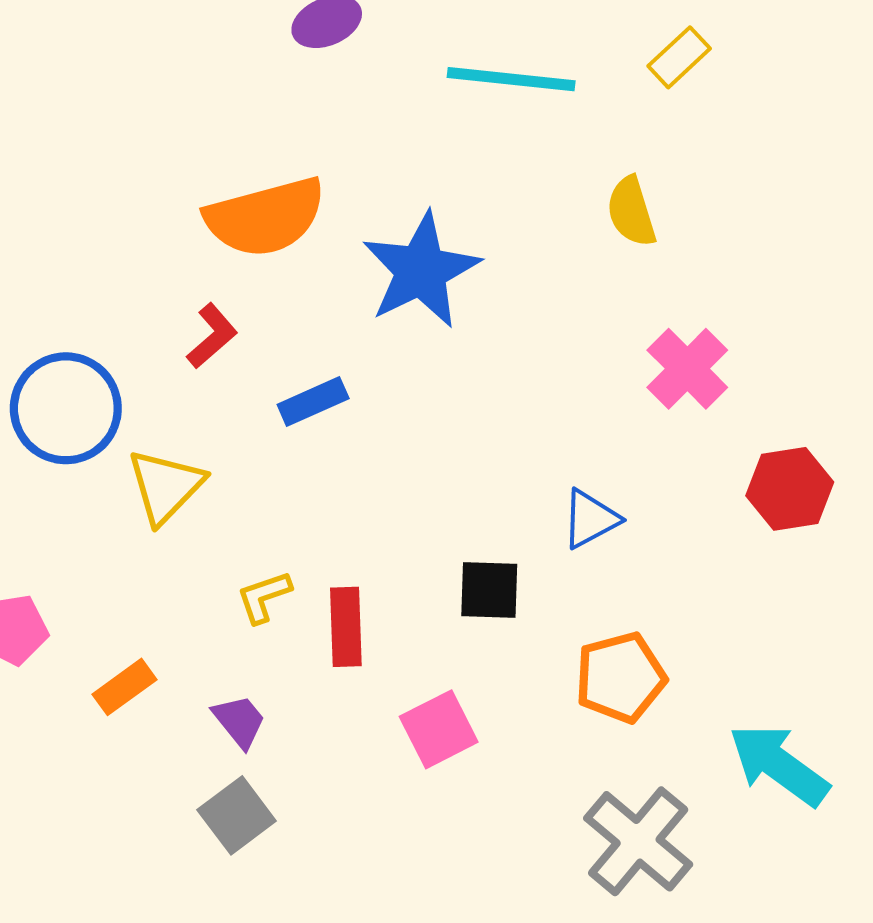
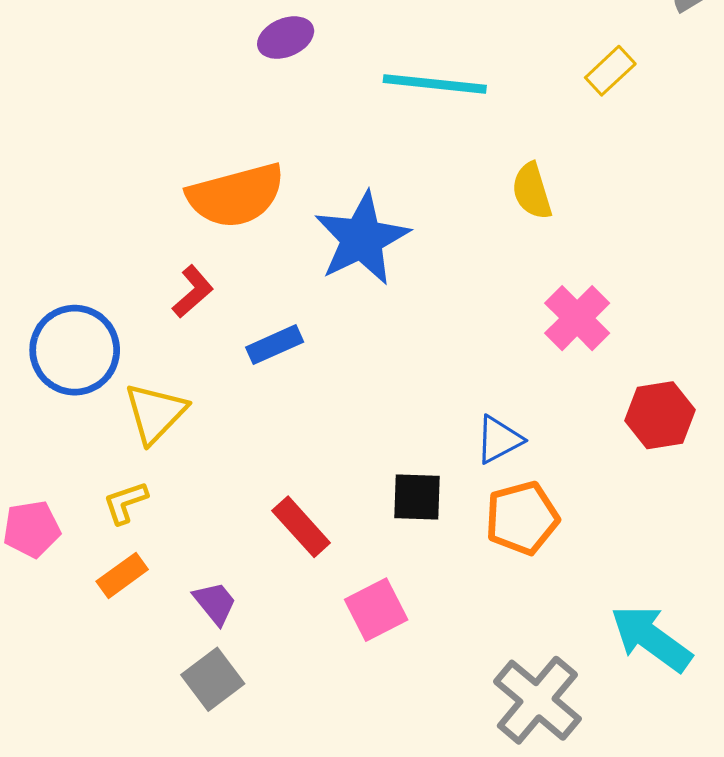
yellow rectangle: (679, 57) -> (610, 71), moved
yellow L-shape: (264, 597) -> (125, 503), moved
red rectangle: (346, 627) -> (301, 527), turned -40
orange pentagon: (620, 677) -> (522, 518), moved

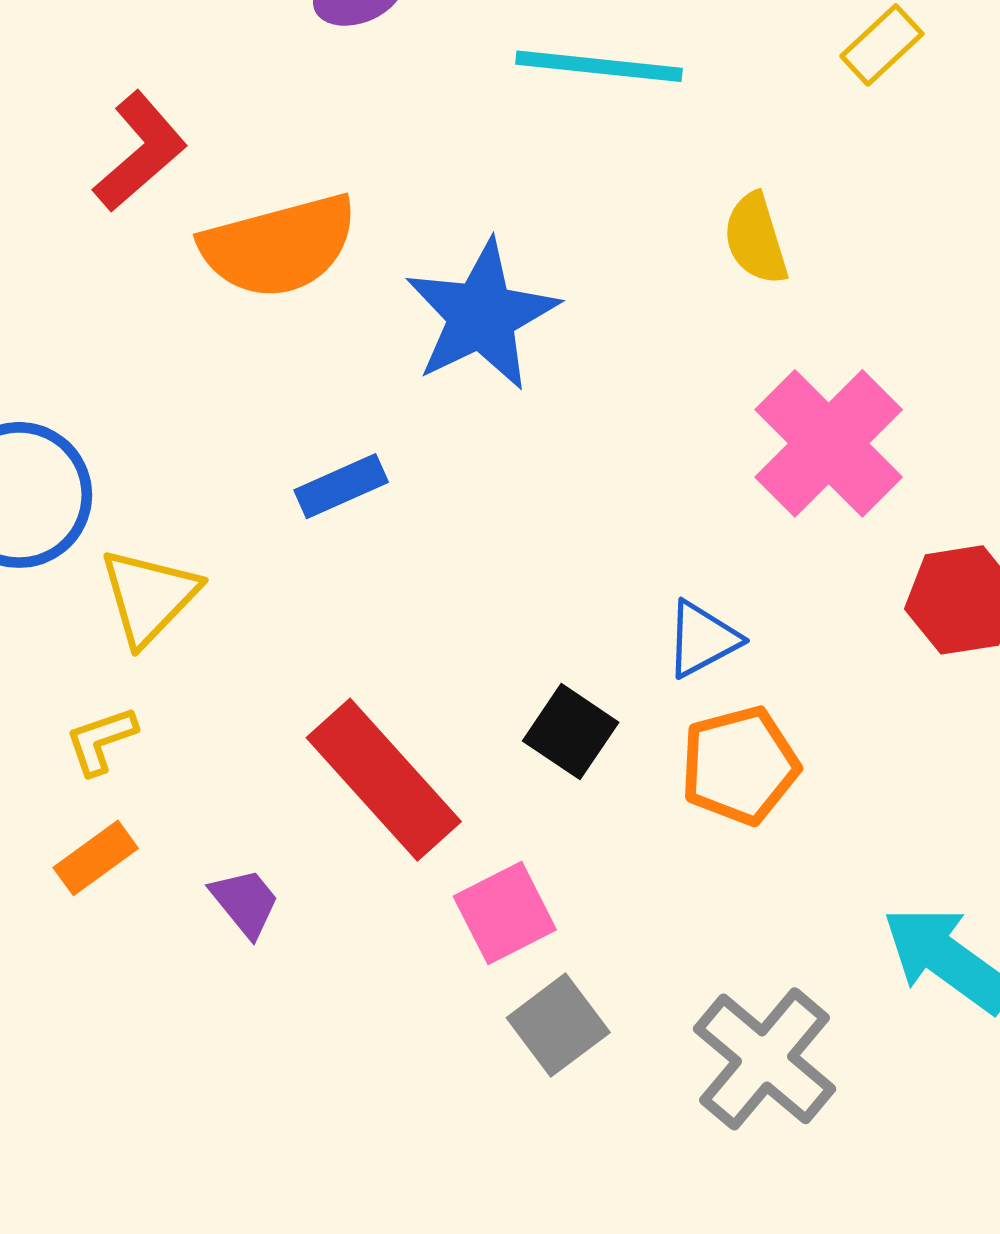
red L-shape: (193, 292) -> (140, 152), moved, size x1.4
pink cross: (577, 318) -> (829, 443), size x1.4
black square: (417, 497) -> (571, 732), turned 32
red rectangle: (301, 527) -> (384, 780), size x1.6
gray square: (213, 679) -> (558, 1025), moved

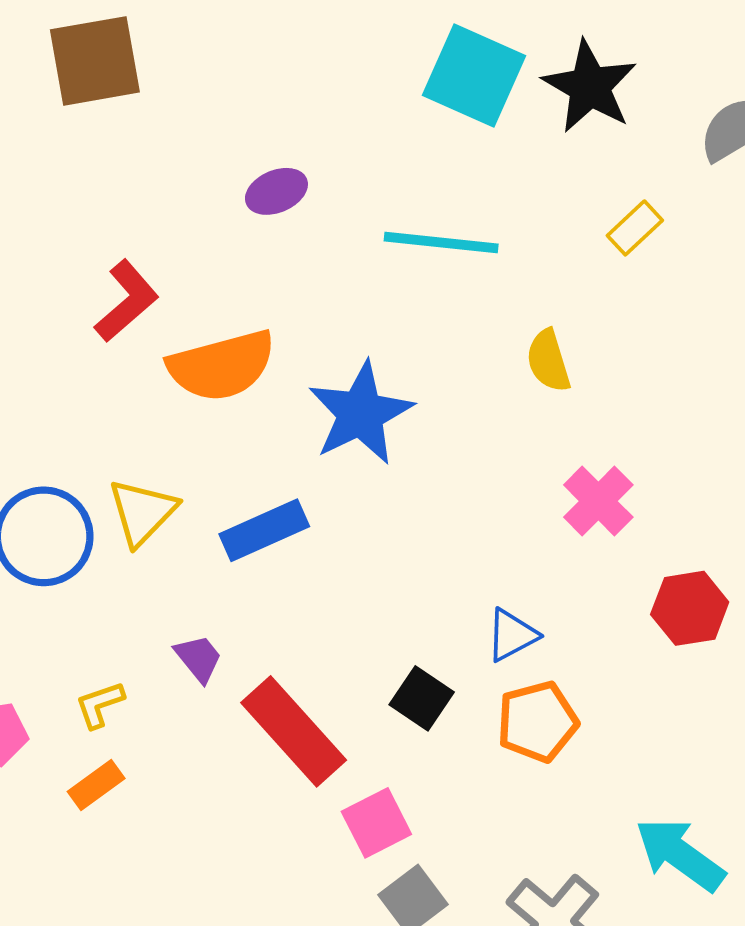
pink cross: (829, 443) -> (598, 501), size x0.7
blue rectangle: (341, 486) -> (264, 530), size x1.4
yellow triangle: (149, 596) -> (142, 512), moved
purple trapezoid: (245, 902) -> (198, 658), moved

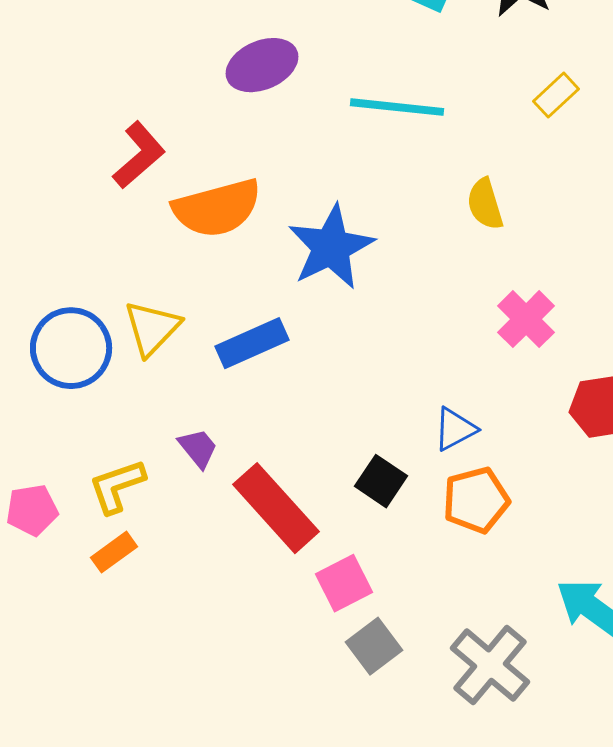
purple ellipse: (276, 191) -> (262, 65), size x1.4
yellow L-shape: (100, 705) -> (117, 486), size x1.4

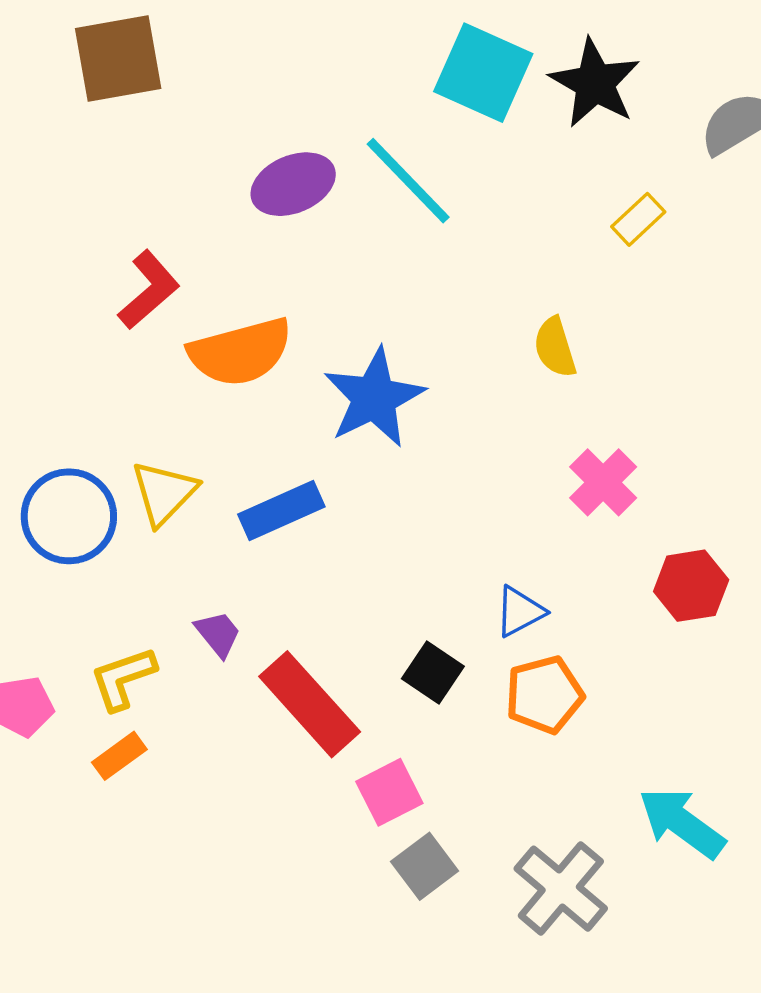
cyan line: (397, 107) -> (408, 181), moved, turned 40

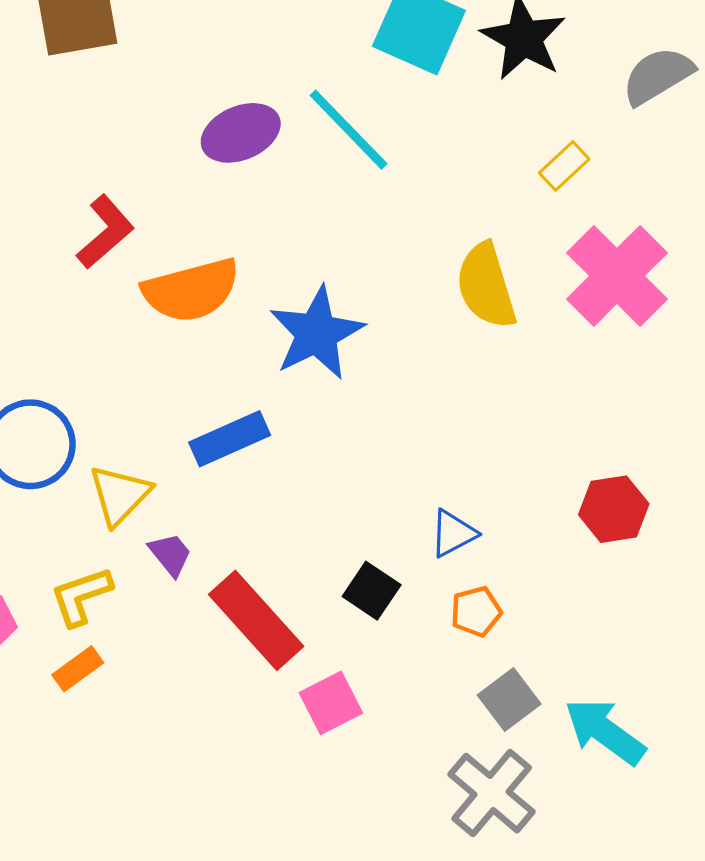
yellow semicircle: (555, 347) -> (486, 286), size x1.5
pink cross: (603, 482) -> (617, 276), moved, size x1.6
yellow triangle: (164, 493) -> (120, 495), moved
orange pentagon: (544, 695) -> (476, 612), size x0.7
gray square: (425, 866) -> (509, 700), moved

